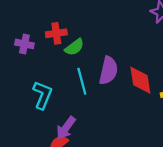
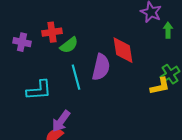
red diamond: (140, 80) -> (123, 50), moved
cyan L-shape: (43, 95) -> (39, 90), turned 64

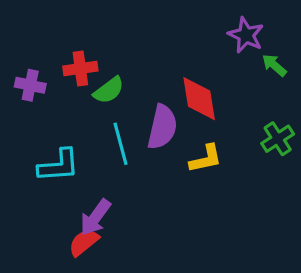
green arrow: (168, 30) -> (274, 65), turned -49
yellow L-shape: (160, 86) -> (206, 159), moved

